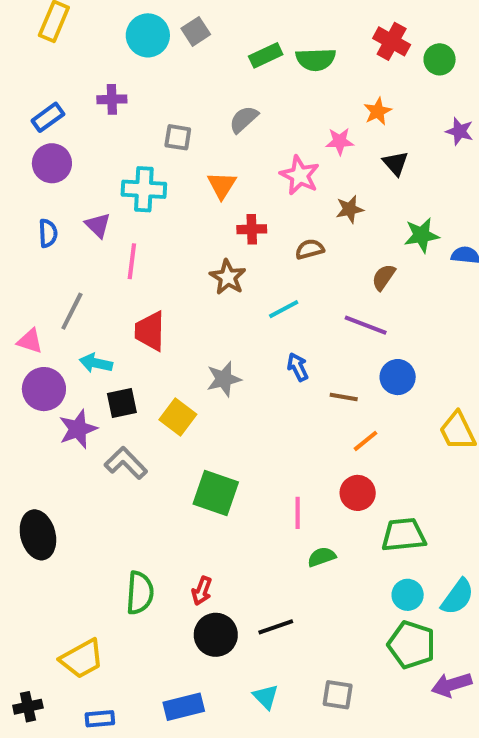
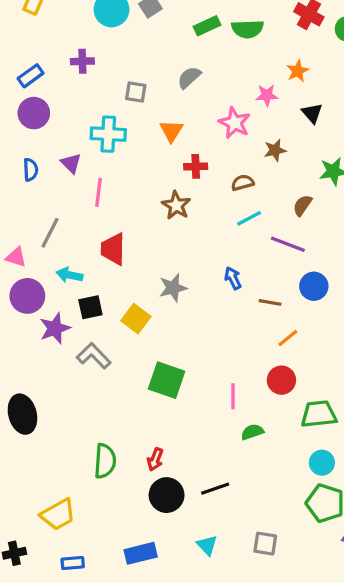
cyan line: (284, 309) -> (249, 218), moved

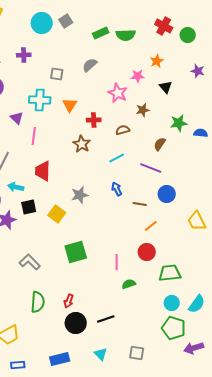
orange triangle: (171, 131) -> (70, 105), moved
cyan line: (249, 218) -> (117, 158), moved
gray L-shape: (94, 356) -> (30, 262), moved
green square: (167, 380) -> (76, 252), turned -35

